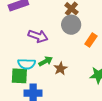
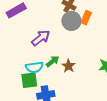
purple arrow: (38, 36) -> (41, 38), turned -48
orange rectangle: (91, 40) -> (86, 18), moved

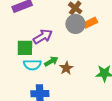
orange rectangle: (86, 18) -> (90, 23), turned 32
green square: (29, 80) -> (25, 48), moved

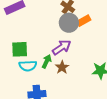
purple arrow: (43, 37) -> (62, 47), moved
green arrow: (51, 61) -> (47, 61), turned -32

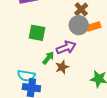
green square: (20, 49) -> (37, 33), moved
cyan semicircle: (28, 66) -> (26, 76), moved

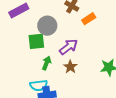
gray circle: (79, 25) -> (47, 26), moved
green arrow: (48, 58) -> (47, 63), moved

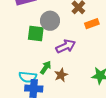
green arrow: (47, 63) -> (46, 68), moved
brown star: (70, 67) -> (61, 75), moved

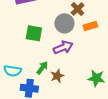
gray circle: (50, 21) -> (64, 23), moved
cyan semicircle: (28, 77) -> (13, 71), moved

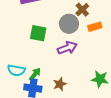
green arrow: (42, 68) -> (35, 74), moved
brown star: (57, 76) -> (60, 84), moved

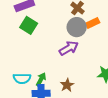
gray circle: (69, 24) -> (77, 27), moved
green square: (38, 33) -> (29, 25), moved, turned 30

